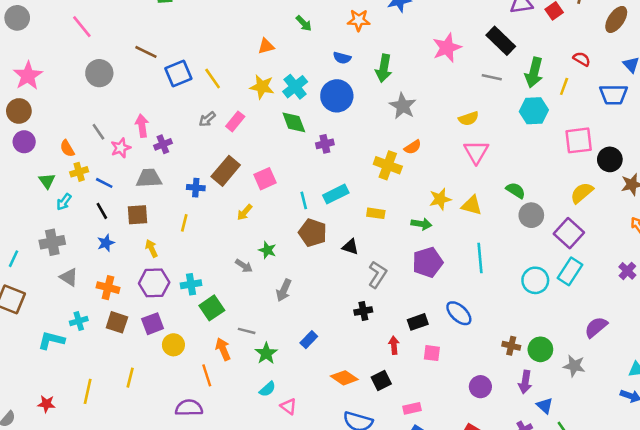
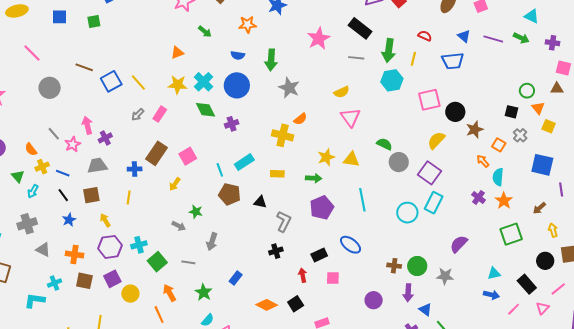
gray line: (247, 331) -> (188, 262), moved

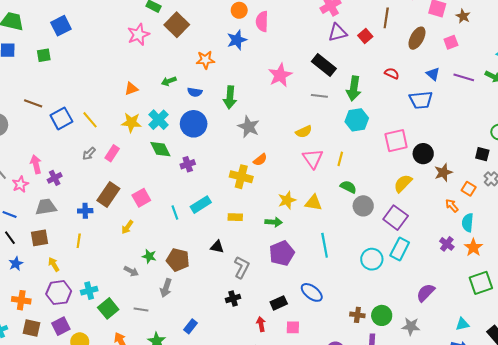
green arrow: (205, 32) -> (169, 81), moved, turned 120
yellow line: (413, 59) -> (340, 159), moved
brown pentagon: (230, 194) -> (178, 260), moved

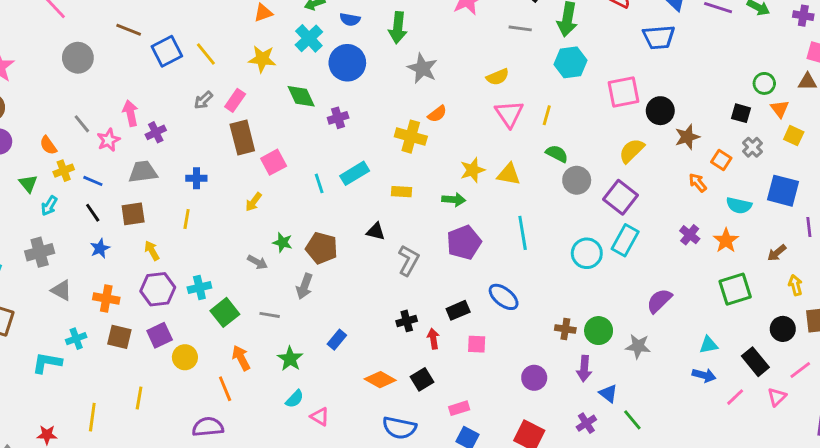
cyan cross: (159, 120) -> (309, 38), moved
brown rectangle: (108, 195) -> (242, 138), moved, turned -50
cyan semicircle: (468, 223) -> (739, 205), moved, turned -84
black cross: (233, 298) -> (407, 321), moved

